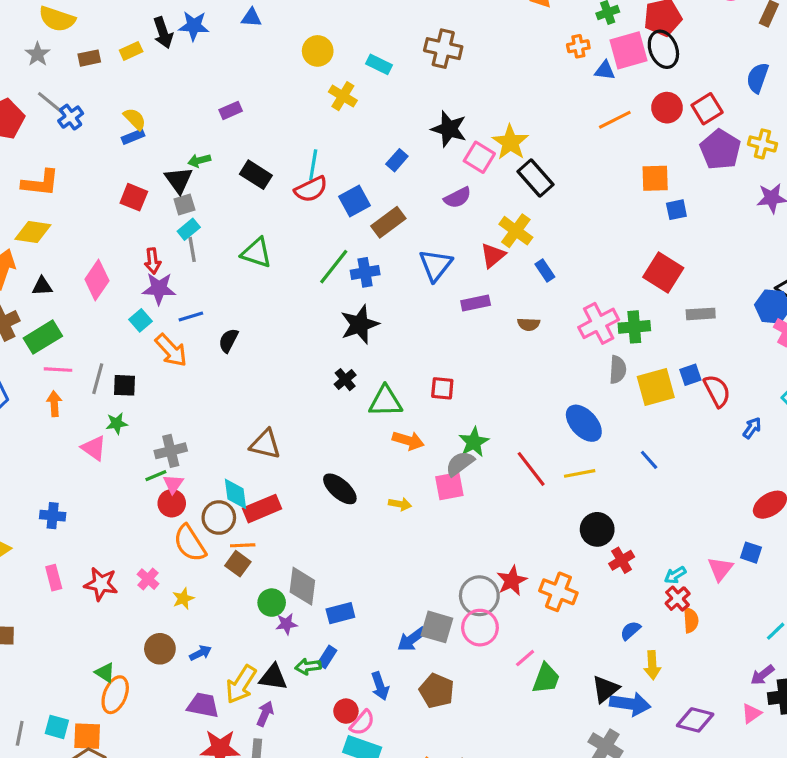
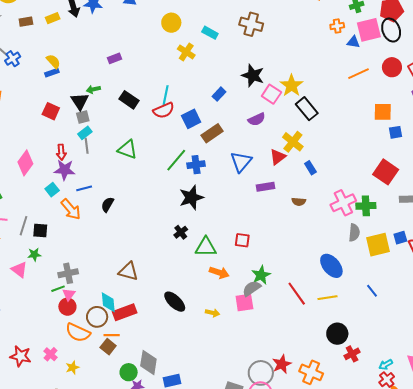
orange semicircle: (190, 543) -> (78, 332), turned -35

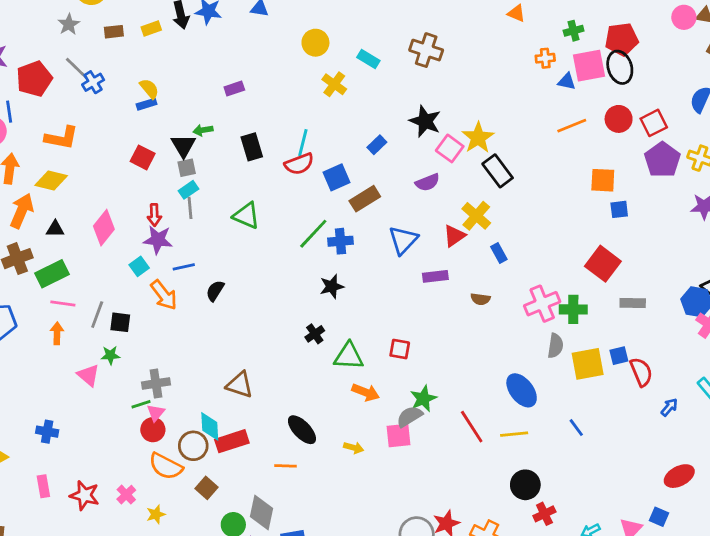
black rectangle: (129, 100) -> (252, 147), turned 36
black star: (191, 198) -> (332, 286), size x0.7
orange line: (112, 335) -> (285, 466), moved

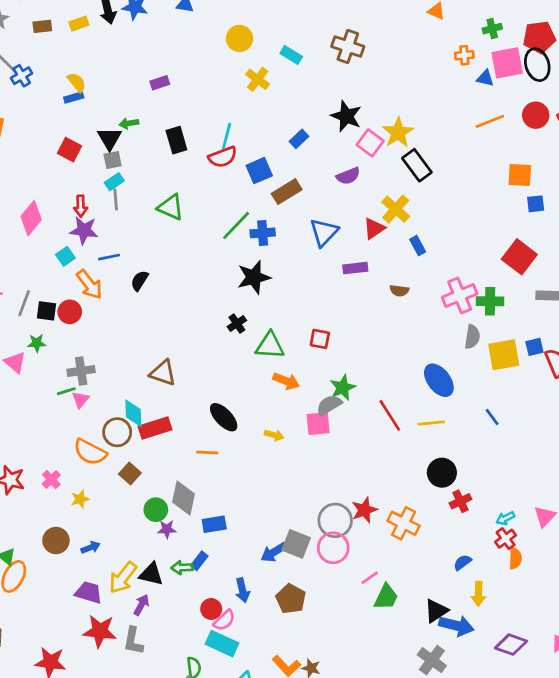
black star: (332, 286) -> (254, 277), size x1.4
red circle: (153, 430) -> (70, 312), moved

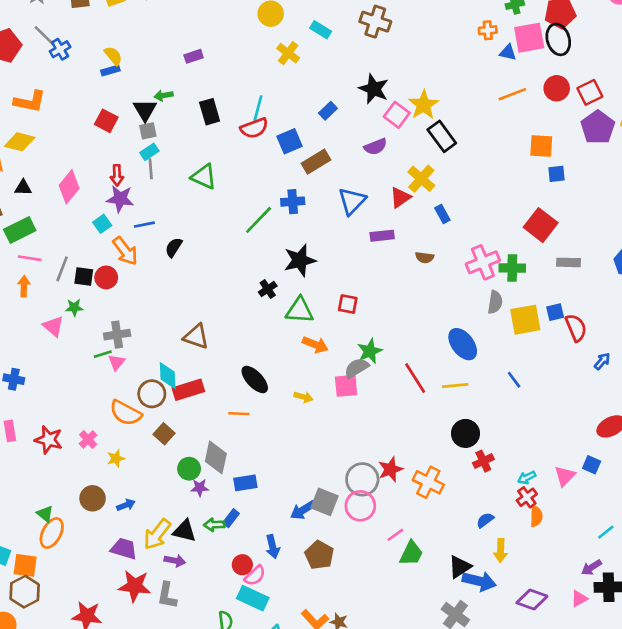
green line: (236, 225) -> (259, 220), moved
black star: (254, 277) -> (300, 260), moved
purple arrow: (141, 605) -> (175, 561), turned 72

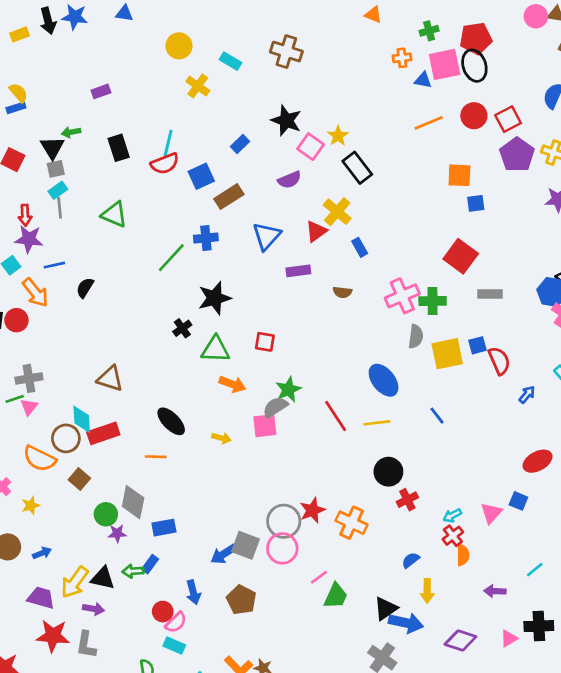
yellow star: (424, 105) -> (338, 136), size x0.7
purple arrow: (591, 567) -> (495, 591), moved, turned 36
cyan rectangle: (253, 598) -> (174, 646), size x0.7

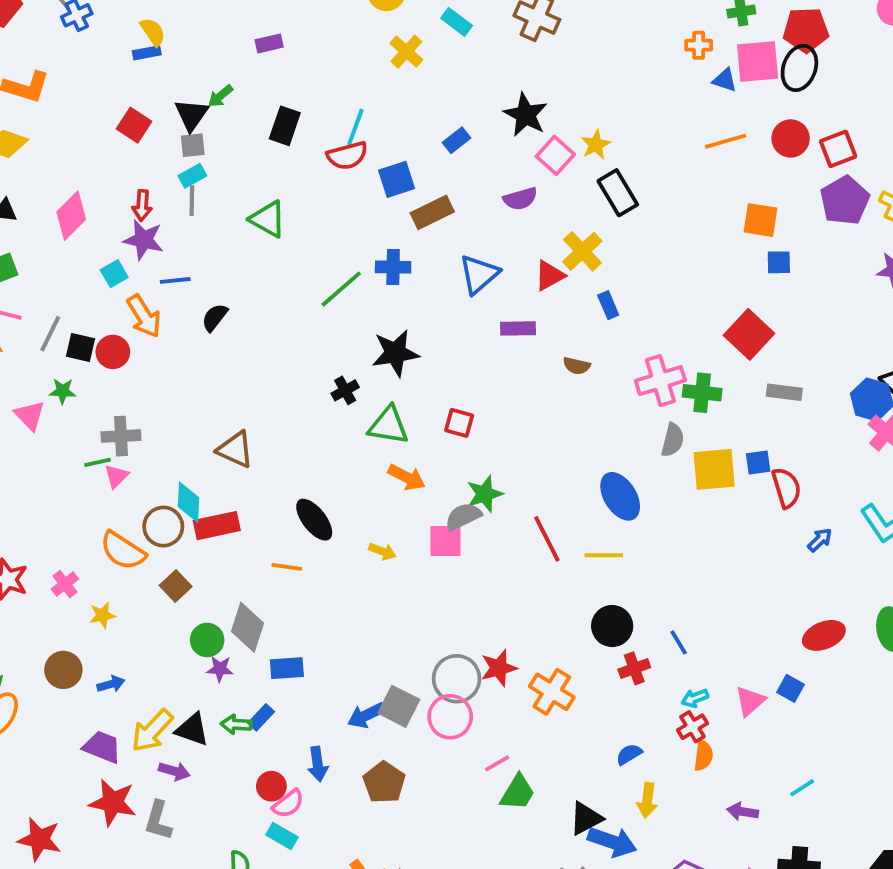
black ellipse: (474, 66) -> (799, 68), turned 32
green arrow: (71, 132) -> (220, 96), turned -36
black rectangle: (119, 148) -> (285, 126), turned 30
blue line: (437, 416) -> (679, 642), moved

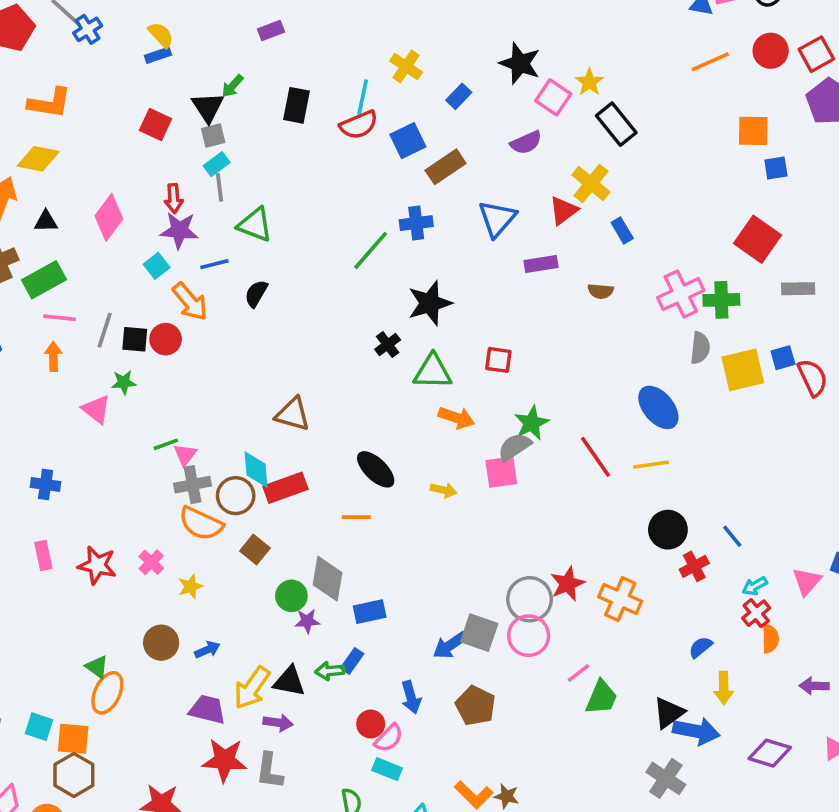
yellow cross: (406, 52) -> (406, 66), moved
green triangle: (268, 219) -> (255, 225), moved
gray cross: (121, 436) -> (193, 485), moved

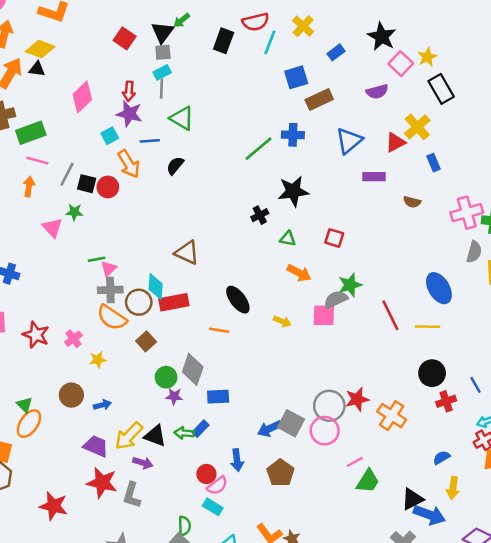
red semicircle: (359, 125) -> (256, 22), moved
black triangle: (46, 221) -> (37, 69), moved
green triangle: (433, 372) -> (288, 239), size x0.6

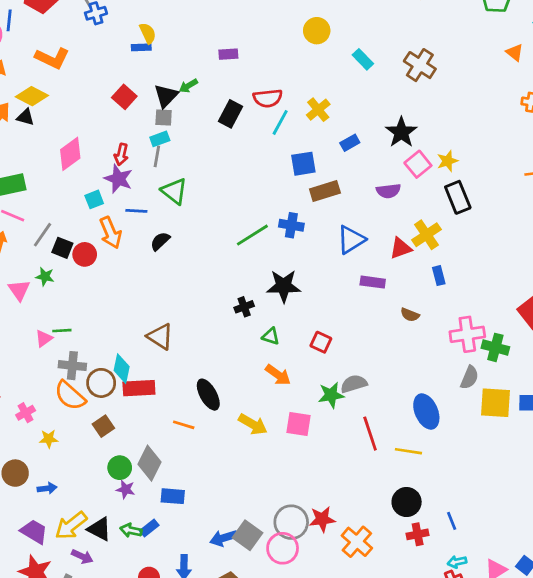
pink triangle: (109, 269) -> (44, 339), moved
gray semicircle: (336, 299) -> (354, 384), moved
yellow arrow: (282, 321) -> (253, 424), size x1.5

